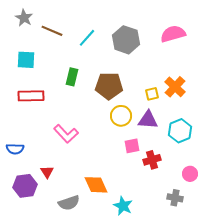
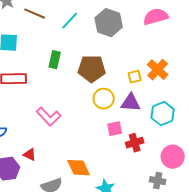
red triangle: (47, 172) -> (30, 155), turned -32
pink circle: (190, 174) -> (173, 157), size x1.5

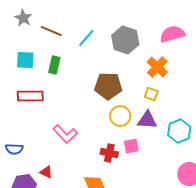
green rectangle: (55, 60) -> (54, 65), moved
orange cross: (158, 70) -> (157, 67), moved
yellow square: (135, 77) -> (151, 94), turned 32
red cross: (135, 143) -> (109, 153), moved, turned 30

